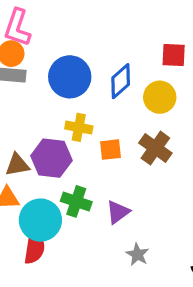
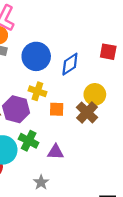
yellow circle: (160, 97) -> (95, 94), moved
purple triangle: (118, 212) -> (56, 152), turned 30
gray star: (137, 254) -> (41, 182), moved

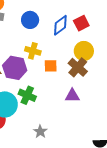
red square: (108, 52) -> (81, 23), moved, turned -35
blue circle: (36, 56) -> (30, 20), size x0.7
purple triangle: (56, 152) -> (72, 96), moved

